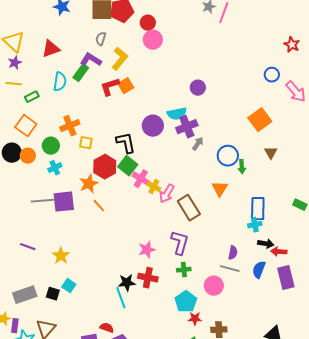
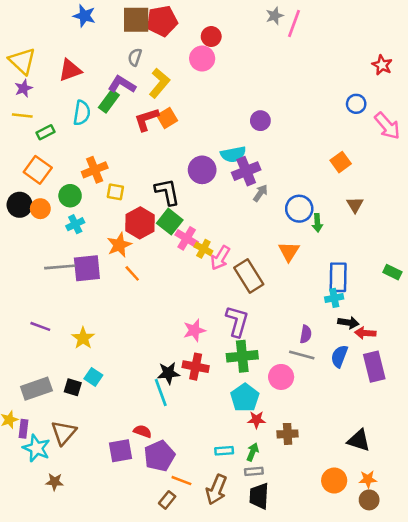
red circle: (148, 23) -> (211, 36), moved
orange square: (260, 120) -> (341, 162), size x0.7
green cross: (184, 270) -> (242, 356), size x1.6

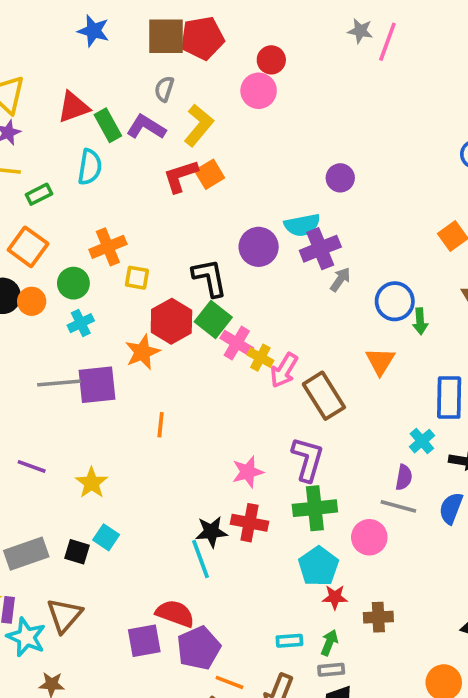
gray star: (275, 16) -> (360, 31), turned 30
green rectangle: (109, 101) -> (108, 125), moved, turned -65
orange line: (132, 273) -> (161, 425), moved, turned 48
cyan cross: (334, 298) -> (422, 441), moved, turned -30
red semicircle: (143, 431) -> (175, 613), size x1.5

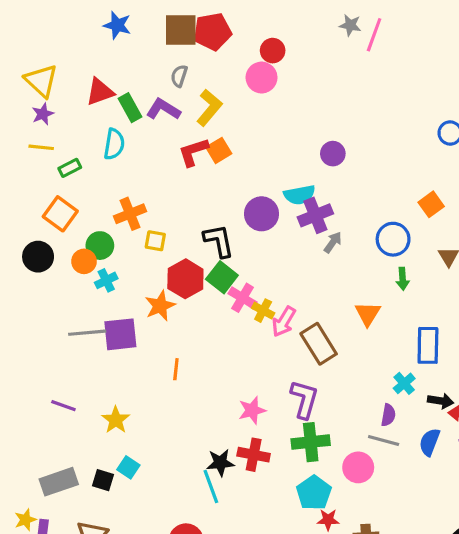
orange circle: (32, 301) -> (84, 261), moved
blue circle: (395, 301) -> (393, 239), moved

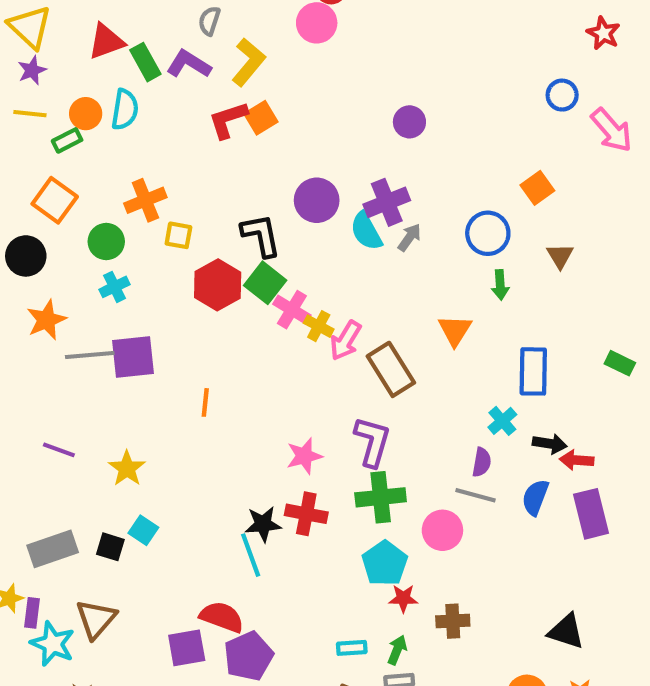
cyan semicircle: (300, 195) -> (366, 231), moved, turned 72
orange circle: (84, 261) -> (86, 114), moved
orange star: (160, 306) -> (46, 320), moved

